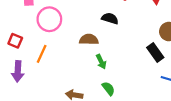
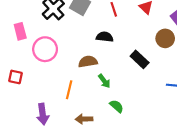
black rectangle: (155, 52) -> (140, 59), moved
orange line: (42, 54) -> (69, 90), moved
purple arrow: (18, 71) -> (43, 114), moved

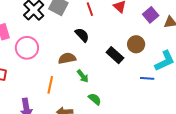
black semicircle: (105, 37) -> (82, 35), turned 42
brown circle: (165, 38) -> (136, 44), moved

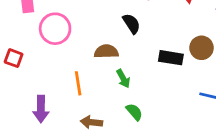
black rectangle: (115, 55) -> (171, 58), turned -42
orange line: (50, 85) -> (78, 83), turned -30

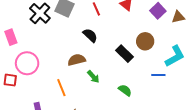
pink circle: (55, 29) -> (27, 63), moved
black rectangle: (171, 58) -> (125, 54), turned 48
green semicircle: (134, 112) -> (125, 90), moved

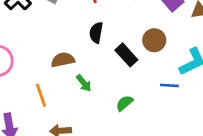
black semicircle: (90, 35) -> (96, 33), moved, turned -126
green semicircle: (125, 90) -> (124, 103), turned -80

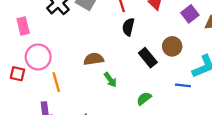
black semicircle: (96, 33) -> (128, 27), moved
orange line: (41, 95) -> (56, 82), moved

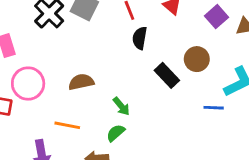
brown semicircle: (94, 59) -> (81, 82), moved
orange line: (56, 82) -> (67, 125), moved, turned -60
green semicircle: (144, 99) -> (116, 133), moved

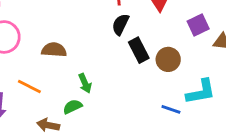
black rectangle: (167, 75) -> (139, 50), moved

